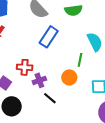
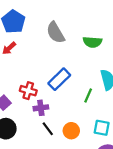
blue rectangle: (49, 37) -> (59, 79), moved
orange circle: (69, 77) -> (71, 131), moved

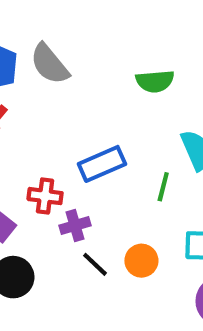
gray semicircle: (55, 33) -> (50, 64), moved
blue rectangle: (59, 79) -> (102, 164), turned 30

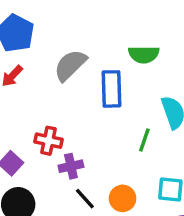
gray semicircle: (50, 64) -> (70, 65), moved, turned 81
blue rectangle: (102, 164) -> (112, 89), moved, turned -72

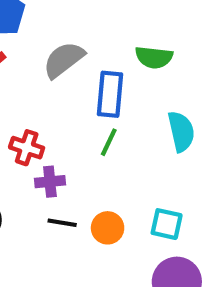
green line: (144, 140) -> (109, 142), moved
black line: (85, 199) -> (62, 223), turned -45

